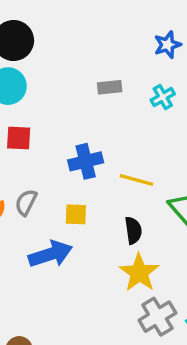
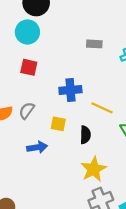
black semicircle: (133, 230) -> (85, 135), moved
blue arrow: (50, 254) -> (37, 147), size x0.7

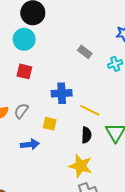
gray rectangle: (94, 44) -> (85, 52), turned 32
black semicircle: (85, 135) -> (86, 135), moved
yellow star: (94, 169) -> (81, 166), turned -30

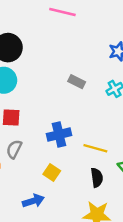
gray semicircle: (21, 111) -> (14, 149), moved
yellow square: (50, 124) -> (52, 173), turned 32

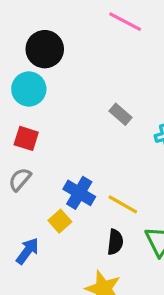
blue cross: (59, 135) -> (79, 193), moved, turned 30
blue arrow: (33, 201) -> (27, 251), turned -50

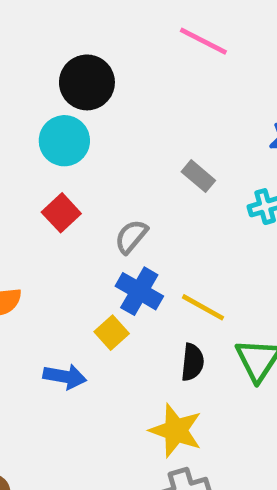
red square: (26, 138) -> (61, 213), turned 30
gray semicircle: (20, 179) -> (131, 237), moved
blue arrow: (27, 251) -> (65, 377), turned 64

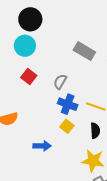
gray rectangle: (198, 176) -> (84, 51), size x1.5
yellow square: (112, 333) -> (67, 126), moved

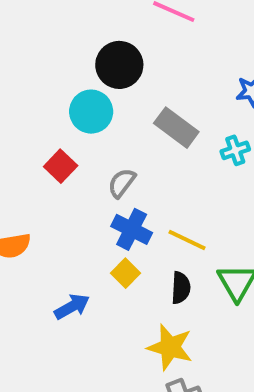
black circle: (30, 19) -> (119, 65), moved
cyan circle: (25, 46) -> (91, 112), moved
blue arrow: (42, 146) -> (72, 307), turned -36

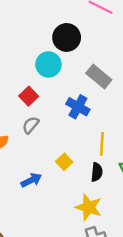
gray semicircle: (122, 183) -> (31, 125), moved
blue cross: (132, 229) -> (78, 107), moved
yellow line: (187, 240) -> (102, 144), turned 65

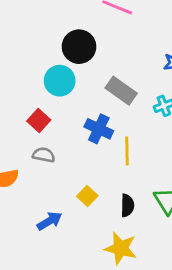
gray semicircle: (31, 125) -> (44, 155), turned 66
yellow line: (102, 144) -> (127, 151), moved

